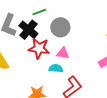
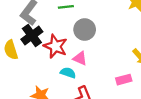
black cross: (28, 30) -> (32, 35), moved

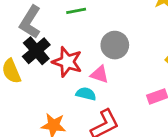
gray circle: (85, 30) -> (115, 45), moved

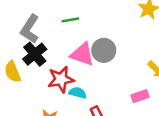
red star: (67, 62) -> (61, 79), moved, turned -30
pink triangle: (99, 74) -> (82, 54), moved, size x1.5

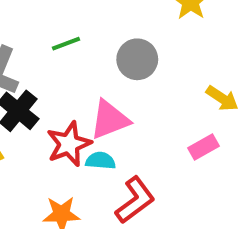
gray circle: (104, 50) -> (137, 59), moved
pink triangle: (82, 54) -> (110, 120), moved, turned -30

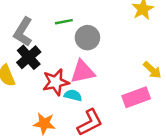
gray circle: (137, 59) -> (87, 38), moved
pink rectangle: (203, 147) -> (136, 97), size x1.5

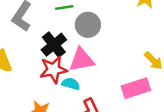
black cross: (29, 57) -> (54, 45), moved

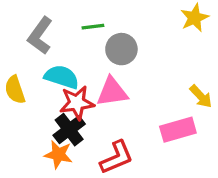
black cross: (54, 45) -> (69, 130), moved
cyan semicircle: (71, 84) -> (62, 77), moved, size x1.5

